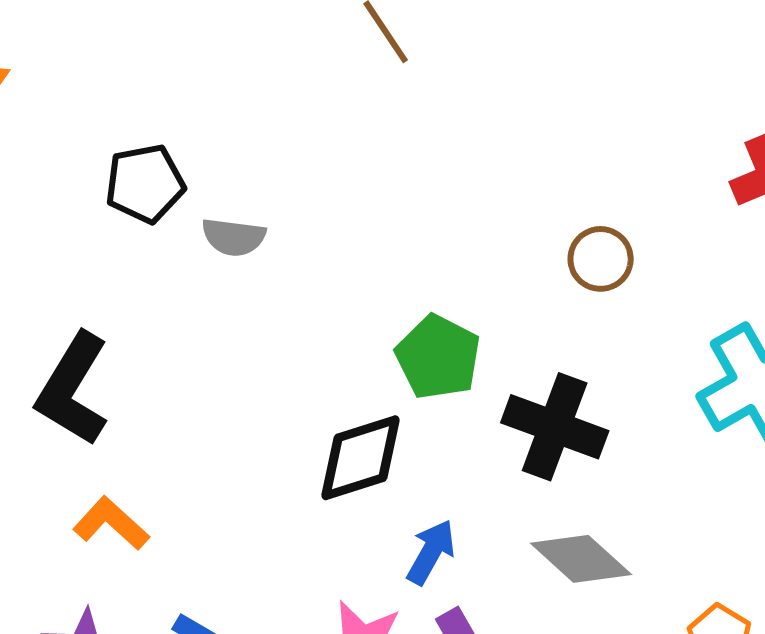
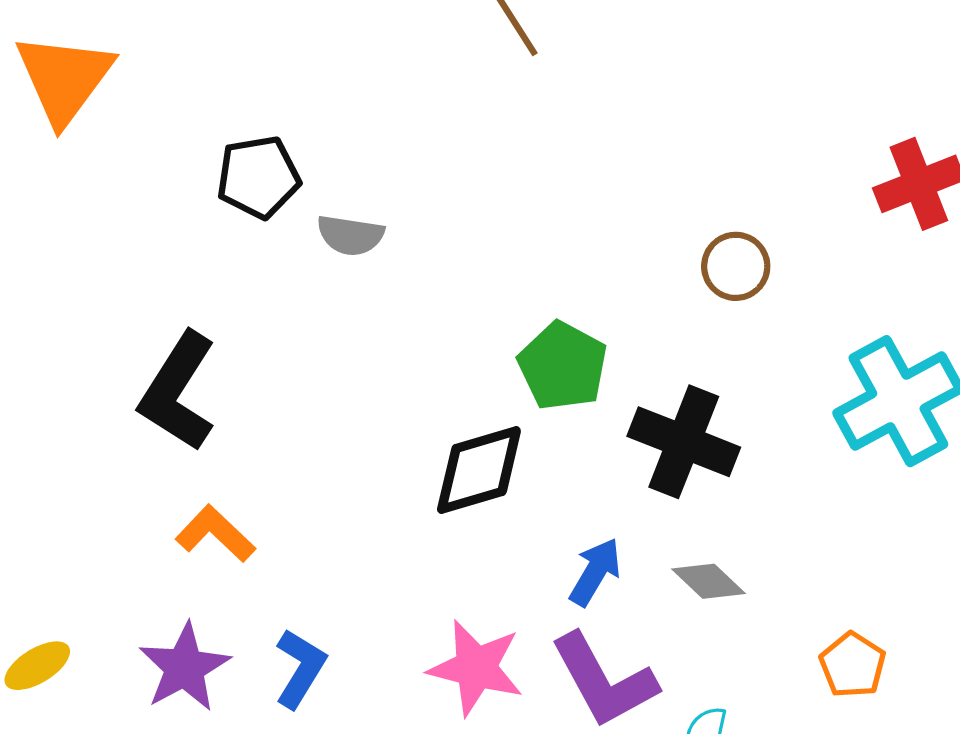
blue arrow: (431, 552) -> (595, 572), moved
gray diamond: (581, 559) -> (709, 581), size x0.7

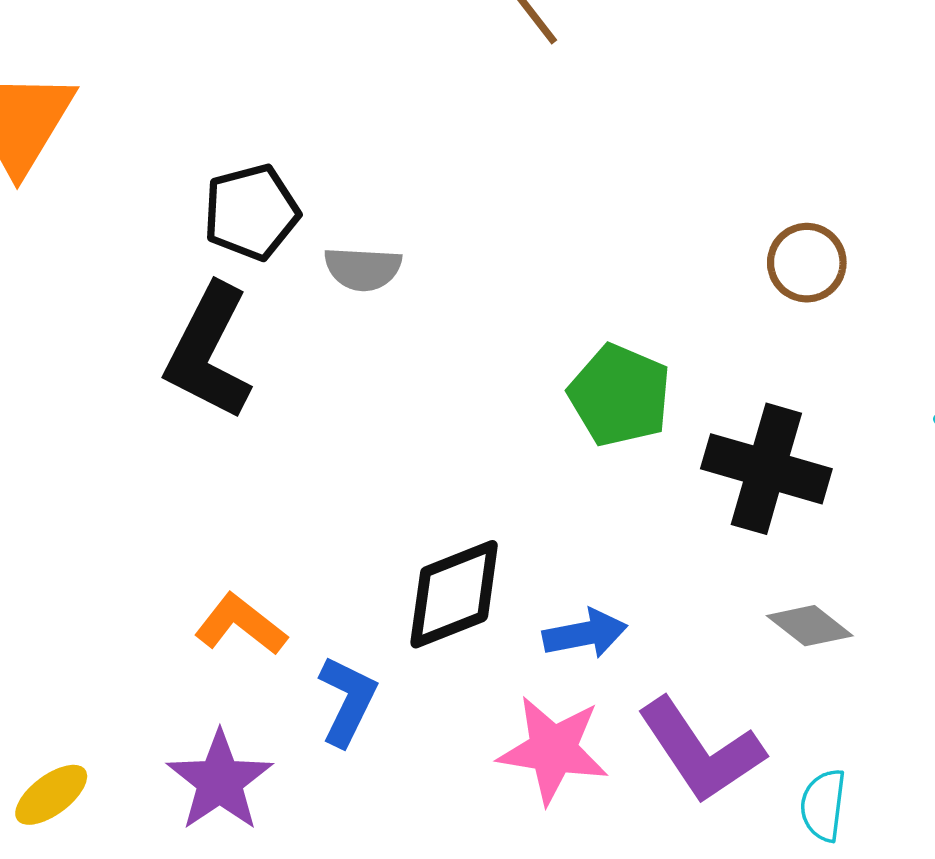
black L-shape: (178, 392) -> (209, 352), moved
black diamond: (479, 470) -> (454, 594), moved
blue arrow: (595, 572) -> (585, 634), moved, turned 54
blue L-shape: (300, 668) -> (347, 701), moved

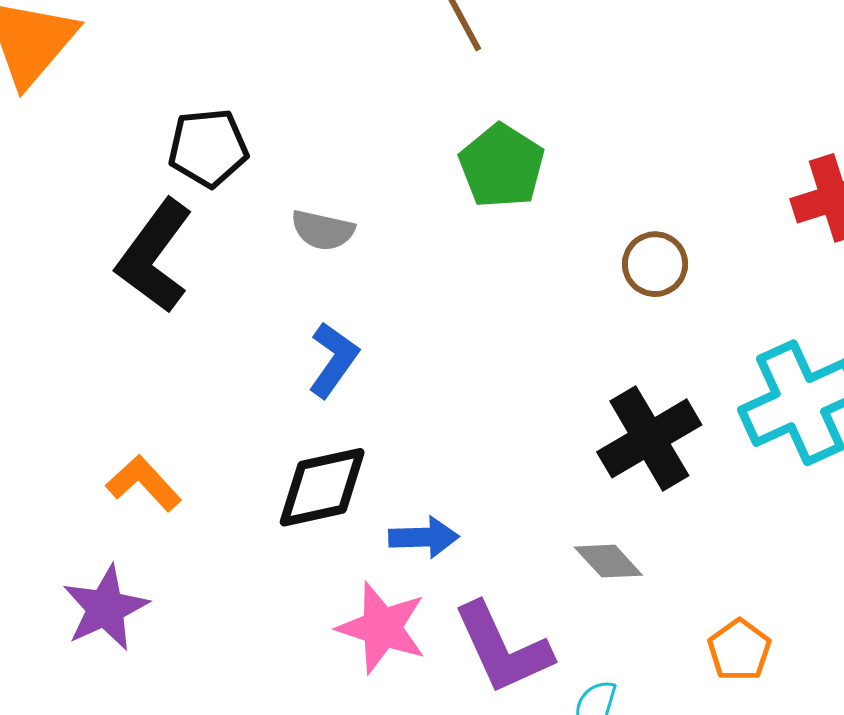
gray semicircle: (363, 269) -> (323, 230), moved
green pentagon: (620, 395) -> (502, 166), moved
black cross: (766, 469) -> (649, 438), moved, turned 34
blue L-shape: (347, 701) -> (333, 360), moved

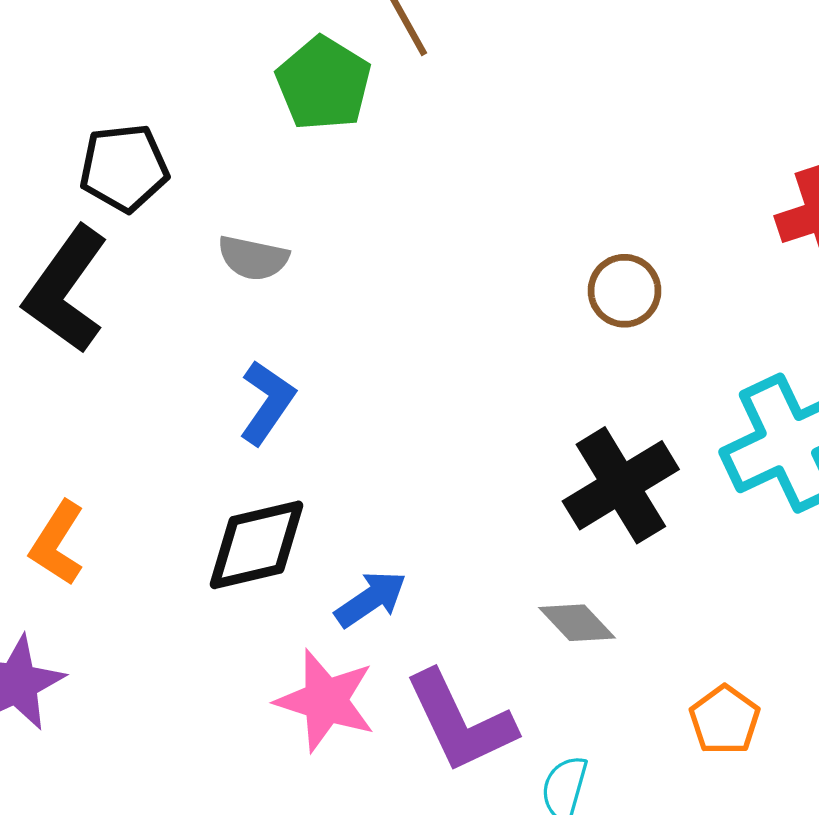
green pentagon: (502, 166) -> (324, 83), moved
orange L-shape: (144, 483) -> (57, 543), turned -104
blue arrow: (424, 537) -> (371, 599), turned -32

